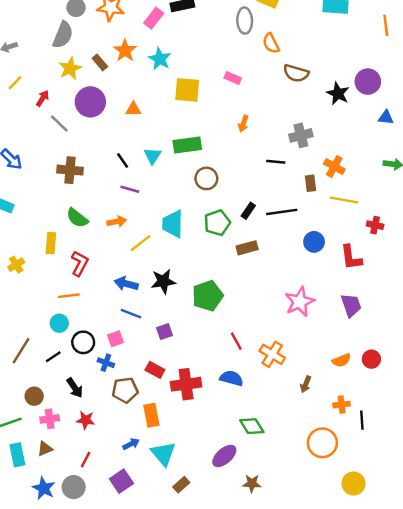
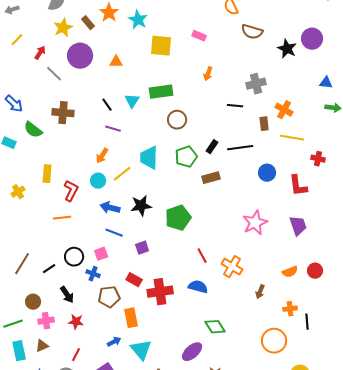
blue triangle: (386, 117) -> (326, 83), moved
green semicircle: (77, 218) -> (33, 130), moved
orange arrow: (117, 222) -> (102, 156), turned 133
cyan circle: (59, 323) -> (98, 181), moved

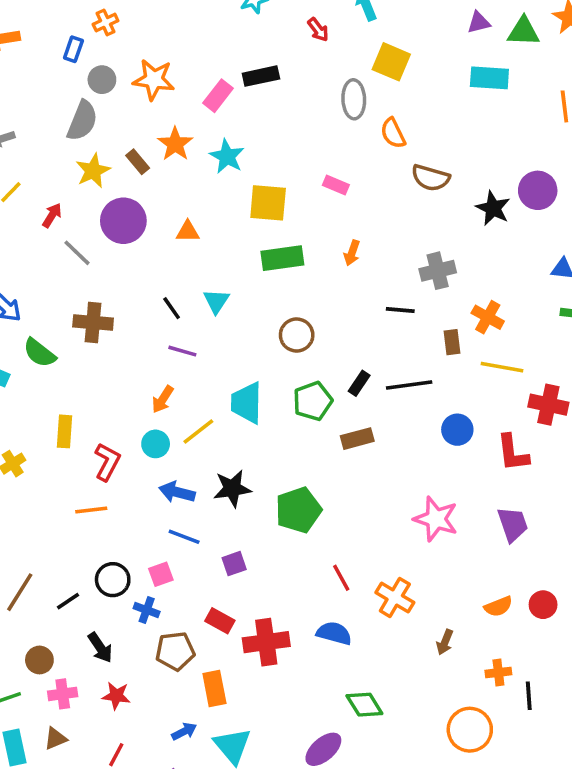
green rectangle: (161, 92) -> (282, 258), moved
red cross: (318, 159) -> (548, 405), size x1.5
pink star: (255, 223) -> (436, 519), turned -30

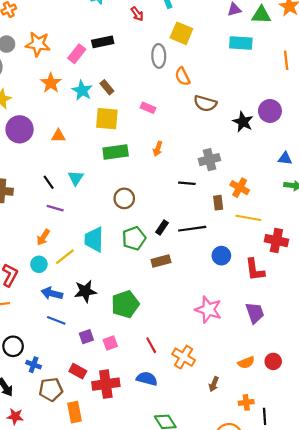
brown rectangle: (138, 162) -> (107, 87), moved
pink square: (161, 574) -> (110, 343), moved

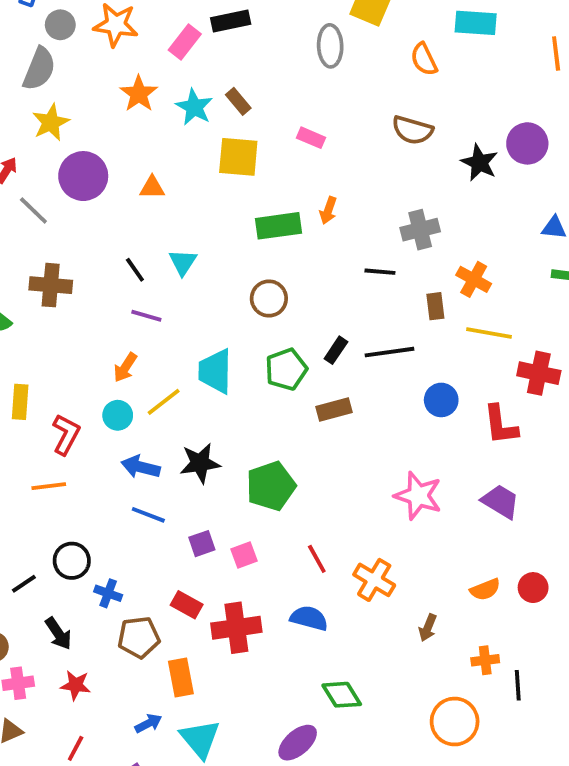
orange semicircle: (183, 76) -> (424, 59), moved
green rectangle: (116, 152) -> (278, 226), moved
purple trapezoid: (255, 313) -> (501, 501), turned -40

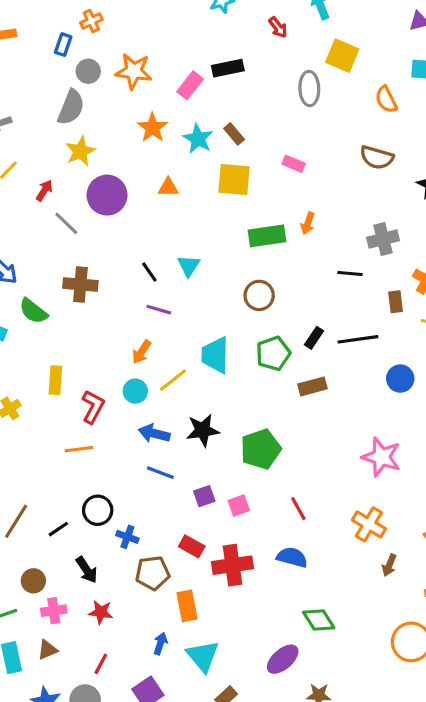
orange triangle: (152, 187) -> (168, 187), moved
orange cross: (374, 580) -> (369, 524), moved
blue arrow: (148, 723) -> (160, 644), turned -45

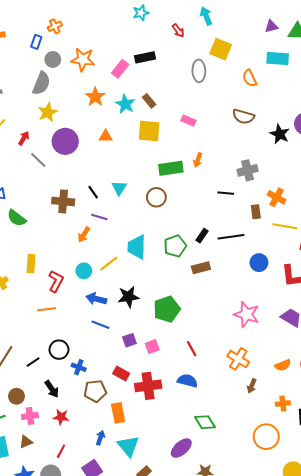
brown cross: (80, 284) -> (63, 201), moved
brown circle: (259, 295) -> (156, 197), moved
orange arrow: (142, 352) -> (84, 235), moved

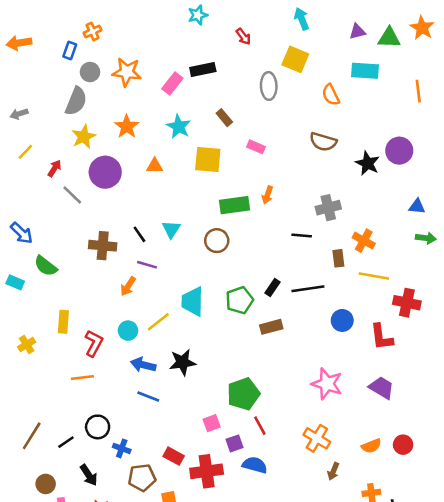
cyan arrow: (206, 16) -> (302, 19), moved
orange star: (95, 97) -> (127, 127), moved
brown rectangle: (149, 101) -> (224, 118), moved
green pentagon: (167, 309) -> (243, 394), moved
purple square: (129, 340) -> (234, 443), moved

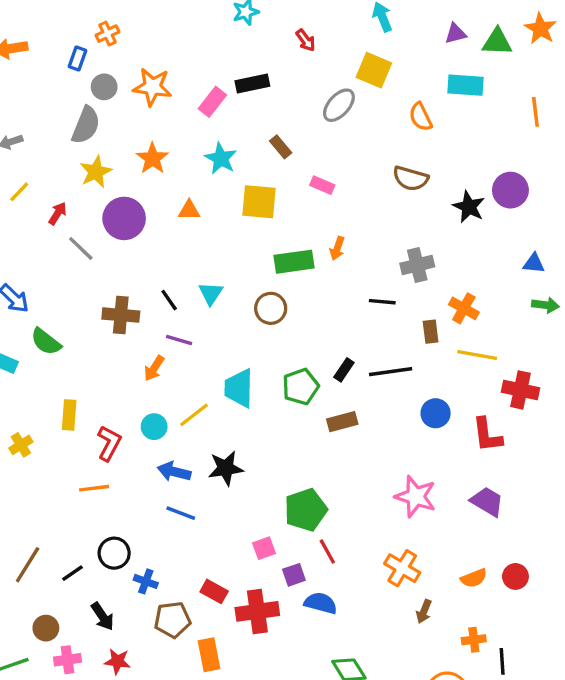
gray ellipse: (269, 86) -> (339, 105), turned 44

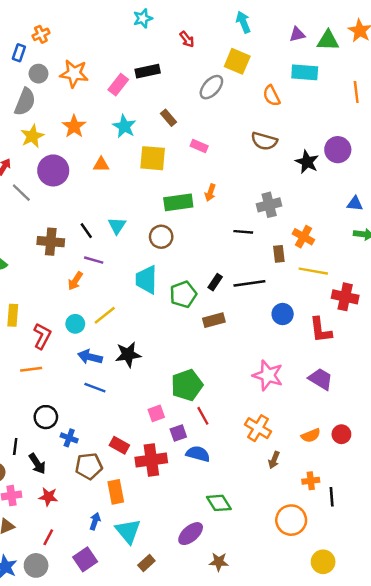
cyan trapezoid: (239, 388) -> (146, 280), moved
black line: (72, 573) -> (15, 446), moved, turned -49

